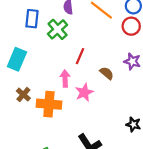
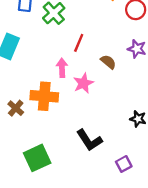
brown cross: (23, 95) -> (16, 108), moved

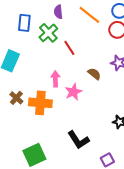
red line: (79, 43) -> (69, 48), moved, turned -56
brown cross: (16, 108) -> (16, 98), moved

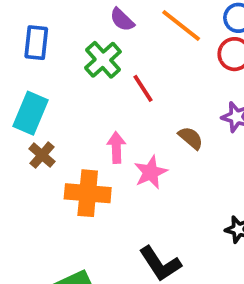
purple semicircle: (58, 12) -> (122, 20), turned -40
blue rectangle: (24, 23) -> (36, 43), moved
brown cross: (16, 98) -> (42, 155), moved

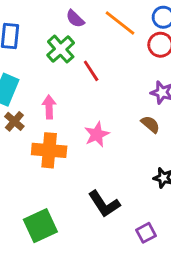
brown semicircle: (191, 138) -> (150, 124), moved
pink arrow: (116, 147) -> (49, 107), moved

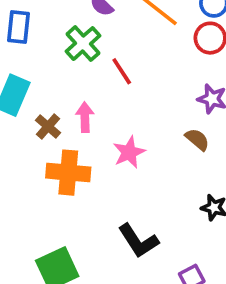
pink arrow: (49, 107) -> (85, 117), moved
brown cross: (14, 121) -> (48, 126), moved

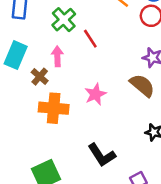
pink arrow: (85, 117) -> (57, 56), moved
brown semicircle: (197, 139) -> (142, 85), size x1.5

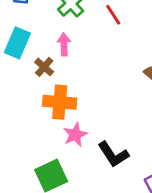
red line: (90, 39) -> (113, 15), moved
pink star: (95, 94) -> (75, 135), moved

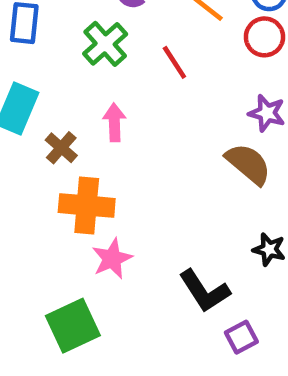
pink arrow: (64, 44) -> (114, 122), moved
black L-shape: (113, 154) -> (204, 291), moved

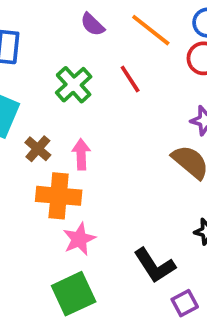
green cross: (105, 44) -> (74, 85), moved
pink arrow: (114, 122) -> (81, 154), moved
green square: (73, 326) -> (74, 294), moved

